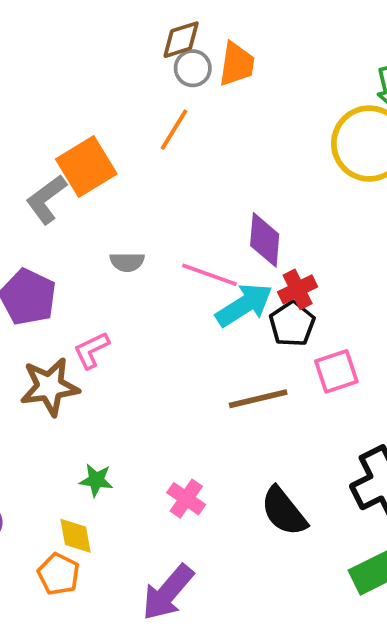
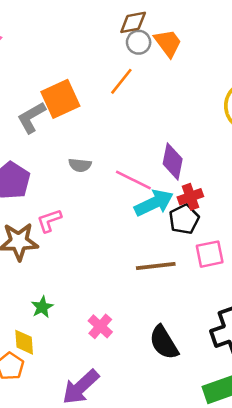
orange trapezoid: (237, 64) -> (168, 43), turned -52
green star: (96, 480) -> (42, 307), turned 30

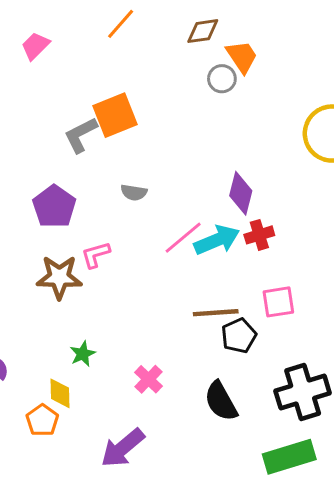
gray circle: (139, 42) -> (222, 79), moved
orange line: (121, 81) -> (121, 24), moved
pink line: (133, 180) -> (183, 238), moved, turned -69
black pentagon: (184, 219) -> (239, 336), moved

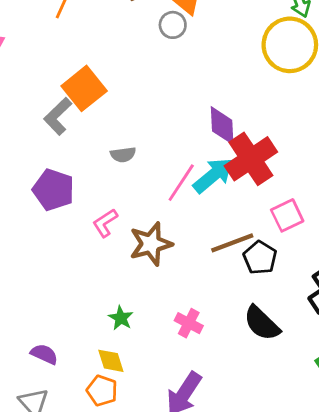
red cross: (259, 235) -> (251, 159), size x1.8
brown star: (59, 277) -> (151, 244), moved

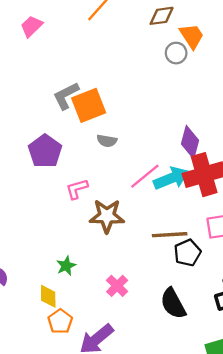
orange square: (84, 88) -> (89, 105), moved
orange pentagon: (102, 391) -> (60, 321), moved

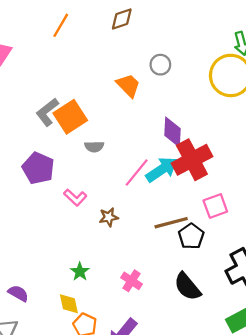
orange trapezoid: (192, 36) -> (128, 85), moved
gray circle: (176, 53) -> (160, 65), moved
pink L-shape: (77, 189) -> (75, 198), turned -110
brown star: (107, 216) -> (109, 217), size x0.6

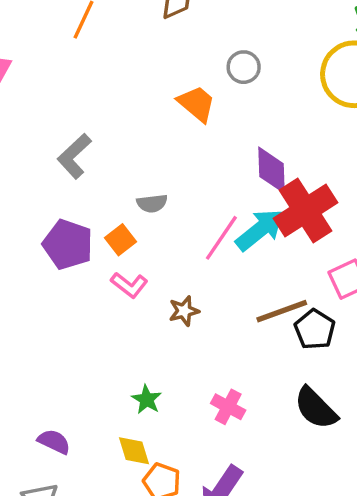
orange square: (70, 117) -> (120, 240), moved, size x0.6

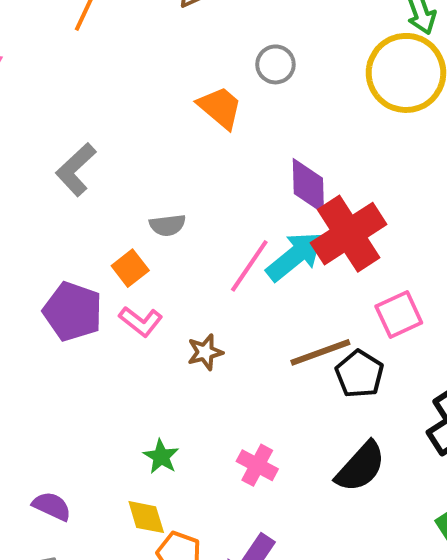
purple pentagon: (68, 244) -> (73, 311), moved
black semicircle: (316, 408) -> (361, 467), turned -93

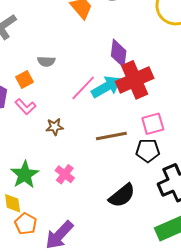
black pentagon: (359, 374) -> (148, 151), moved, turned 30
green star: (161, 457) -> (25, 175), size x1.6
pink cross: (257, 465) -> (65, 174), moved

